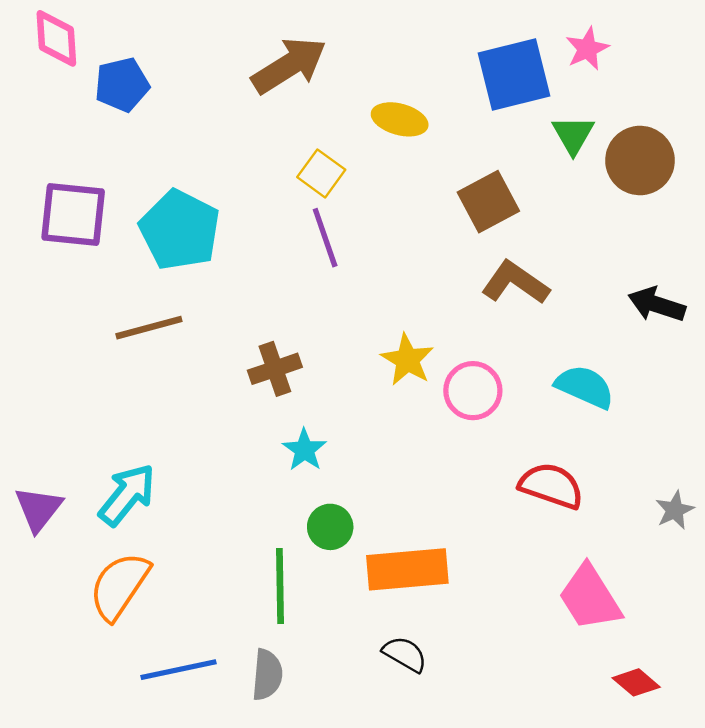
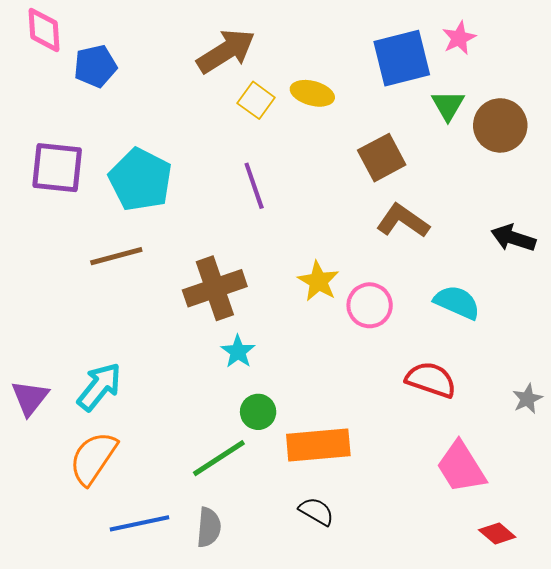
yellow square: (321, 173) -> (256, 100), moved
brown cross: (275, 369) -> (215, 288), size x1.5
green line: (280, 586) -> (219, 458), turned 58

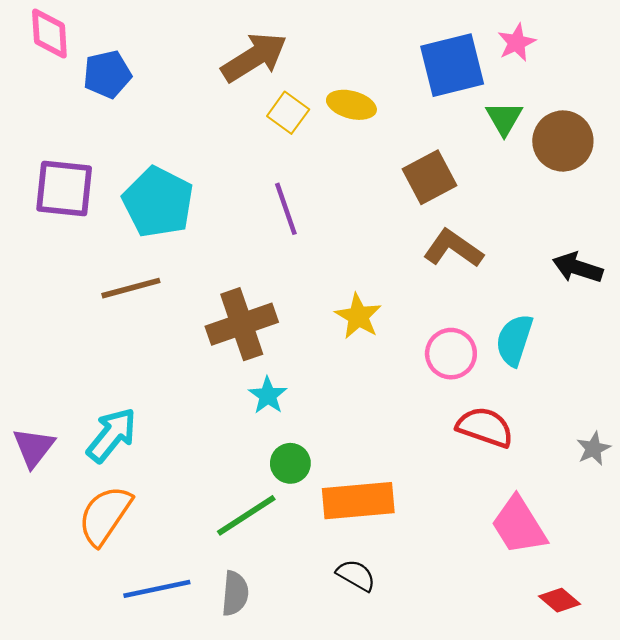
cyan semicircle: (457, 302) -> (514, 340), turned -96
pink circle: (370, 305) -> (451, 354), moved

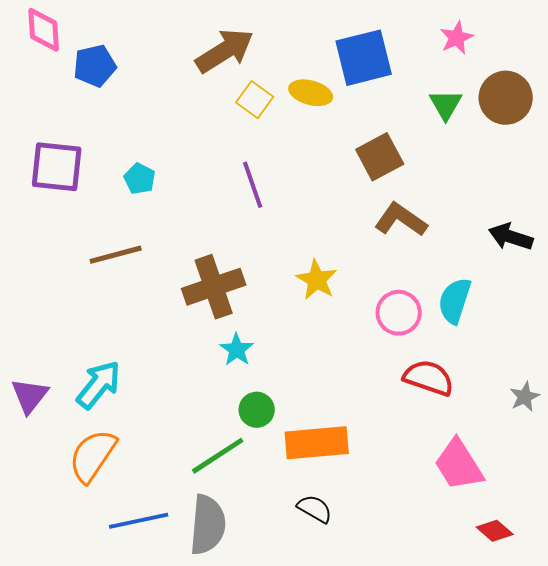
blue square: (452, 65) -> (364, 58), moved
brown circle: (563, 141) -> (506, 98), moved
cyan pentagon: (158, 202) -> (140, 179), size x0.5
gray semicircle: (235, 593) -> (208, 525), size x1.5

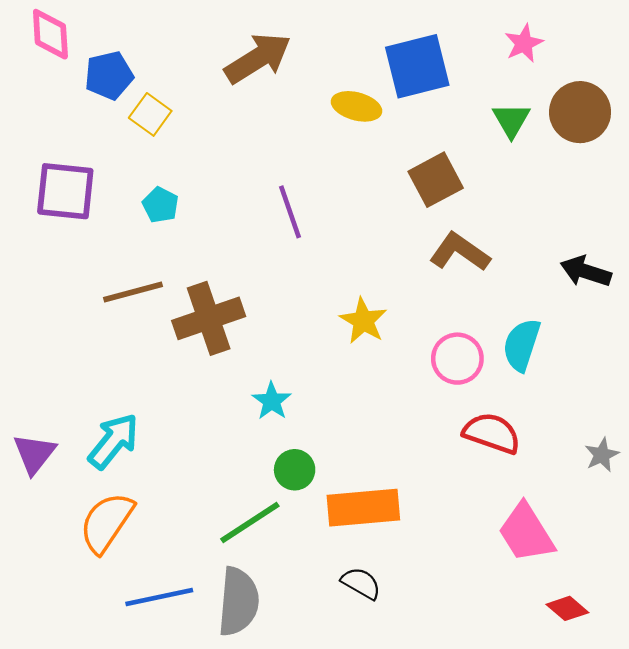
yellow square: (255, 100) -> (150, 114), moved
brown cross: (214, 287) -> (209, 318), moved

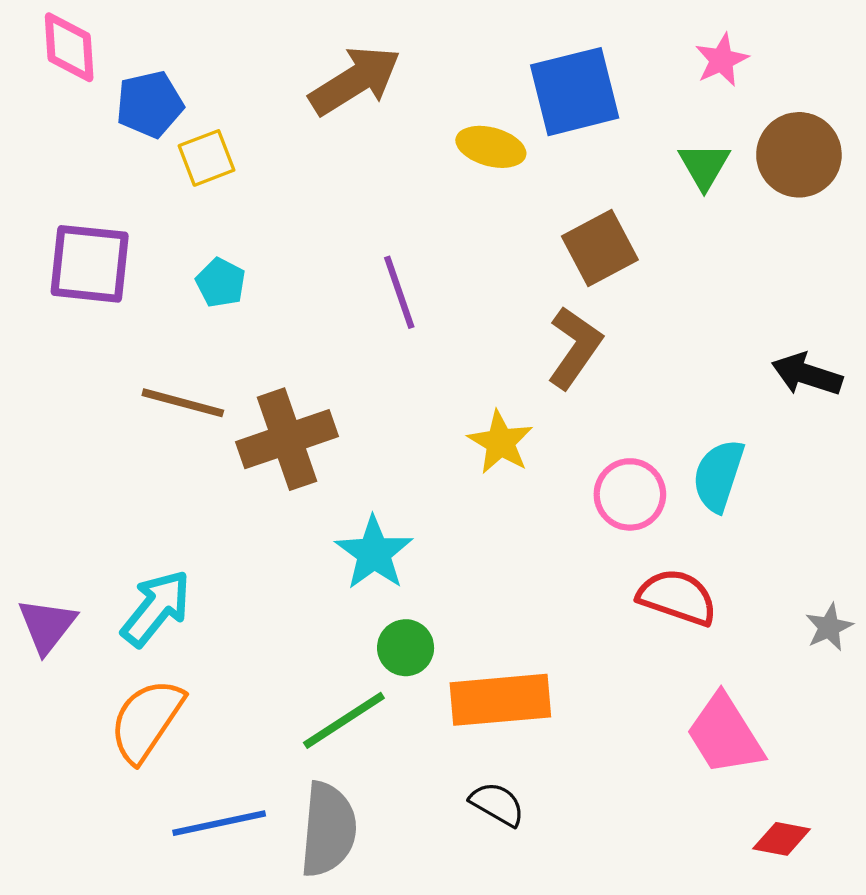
yellow square: (150, 114) -> (207, 158), turned 33
brown L-shape: (460, 252) -> (575, 348), moved, turned 90
brown line: (133, 292) -> (183, 403), turned 30
cyan star: (272, 401) -> (374, 553), size x1.4
red diamond: (567, 608) -> (782, 839), turned -30

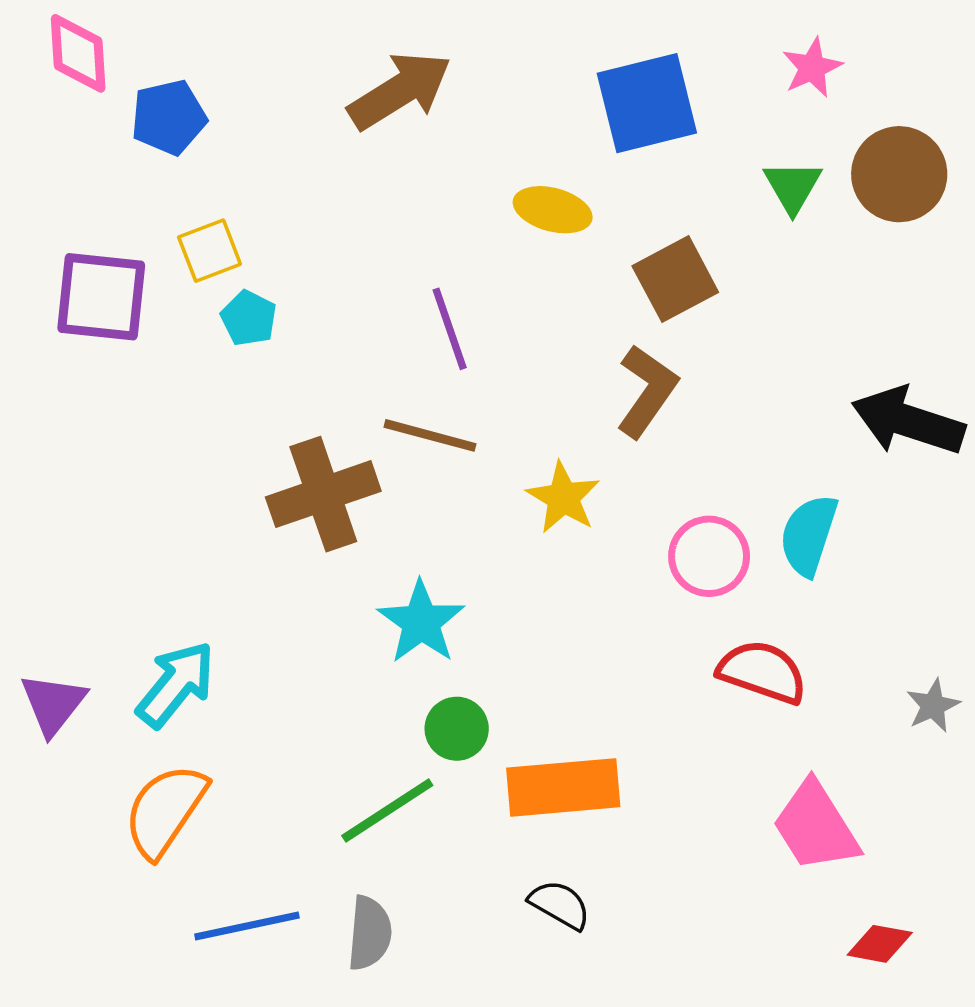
yellow ellipse: (491, 147) -> (553, 210), moved
yellow square: (207, 158) -> (210, 251), moved
black arrow: (807, 374) -> (908, 421), size x1.4
brown line: (183, 403) -> (430, 435), moved
gray semicircle: (328, 829) -> (370, 933), size x0.7

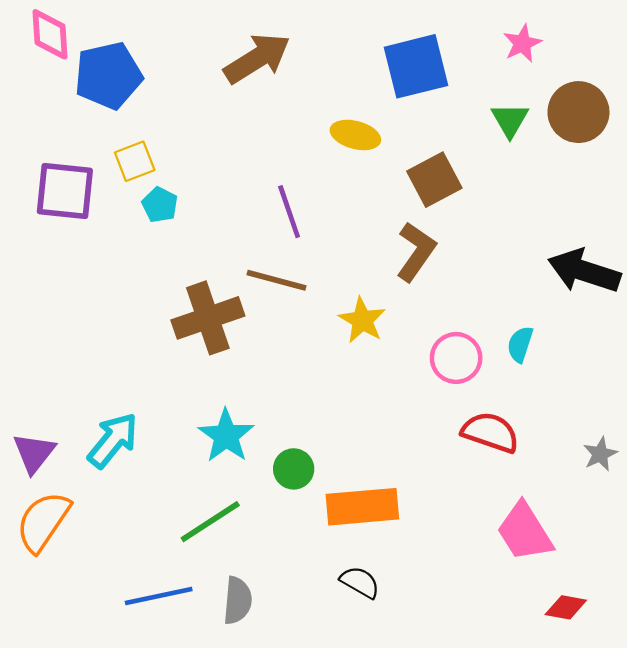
blue pentagon: (169, 117) -> (108, 75), size x1.4
cyan semicircle: (809, 535) -> (520, 344), size x0.7
cyan star: (421, 622) -> (226, 436), moved
orange semicircle: (165, 810) -> (43, 522), moved
green line: (387, 810) -> (210, 522), moved

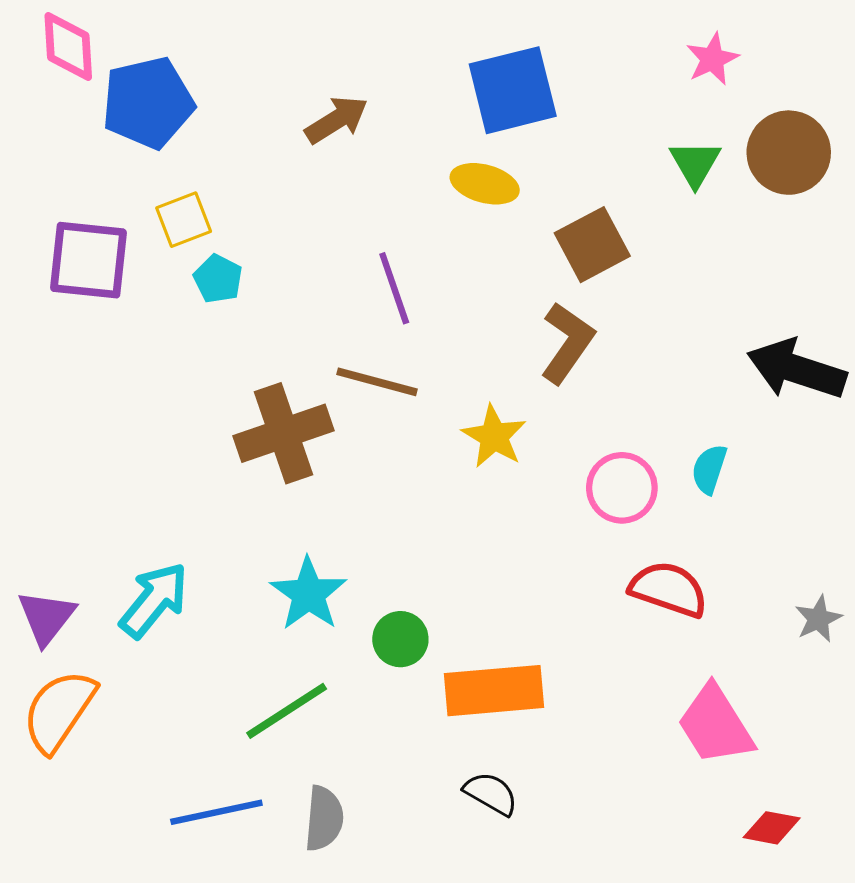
brown arrow: (257, 58) -> (336, 120), moved, size x0.7
blue square: (416, 66) -> (513, 90), moved

